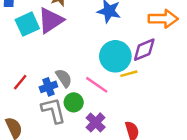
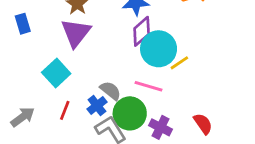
cyan square: (27, 24) -> (56, 73), moved
purple diamond: (144, 50) -> (142, 31), moved
green circle: (74, 102) -> (130, 113), size x1.5

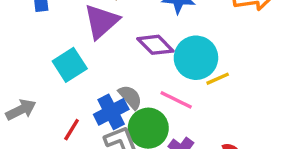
purple diamond: (142, 31) -> (155, 45), moved, turned 76
blue cross: (97, 106) -> (111, 112), size x1.4
red line: (65, 110) -> (72, 130), moved

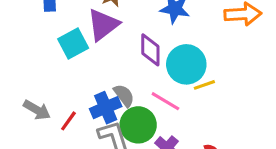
purple diamond: (155, 45) -> (150, 50), turned 40
cyan square: (70, 65) -> (73, 44), moved
gray arrow: (21, 110) -> (37, 110), moved, turned 52

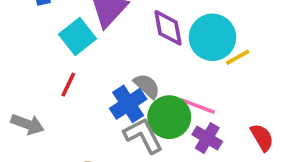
pink line: (165, 101) -> (198, 106), moved
gray arrow: (37, 110) -> (28, 124), moved
red line: (68, 121) -> (68, 85), moved

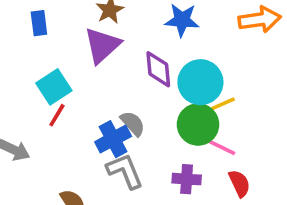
cyan square: (77, 36) -> (54, 87), moved
pink line: (198, 106) -> (219, 146), moved
green circle: (169, 117) -> (198, 124), moved
purple cross: (207, 138) -> (187, 179), turned -32

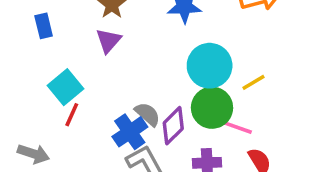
purple triangle: (102, 45) -> (108, 41), size x0.7
purple diamond: (158, 69) -> (173, 126), moved, turned 57
yellow line: (223, 104) -> (254, 82), moved

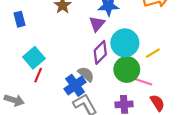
purple triangle: (108, 41) -> (97, 24), moved
purple diamond: (173, 126) -> (100, 52), moved

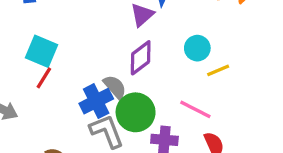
cyan circle: (125, 43) -> (197, 48), moved, size x0.6
cyan square: (34, 58) -> (41, 51), turned -35
green circle: (127, 69) -> (136, 112), moved

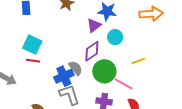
cyan circle: (197, 48) -> (115, 37), moved
red line: (44, 78) -> (33, 61), turned 64
green circle: (136, 112) -> (104, 71), moved

